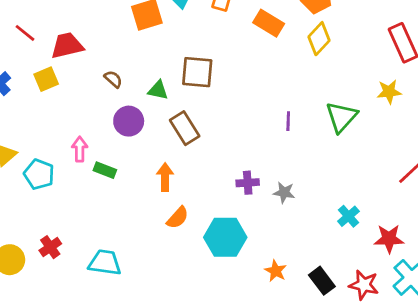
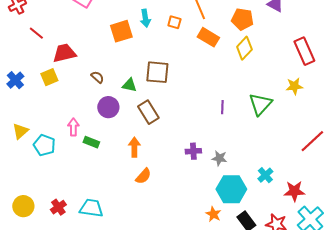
red line: (25, 33) -> (36, 33), moved
cyan hexagon: (225, 237) -> (231, 189), moved
red cross: (50, 247) -> (58, 207), moved

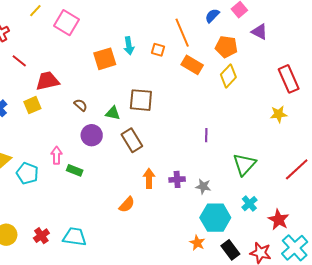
green triangle: (260, 104) -> (244, 164), moved
orange arrow: (134, 147) -> (149, 178), moved
red star: (294, 191) -> (279, 220), turned 30

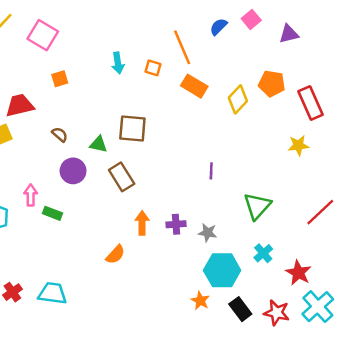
purple triangle: (260, 32) -> (289, 34), moved, turned -42
orange pentagon: (226, 47) -> (272, 84), moved
orange square: (105, 59) -> (60, 79), moved, size x0.6

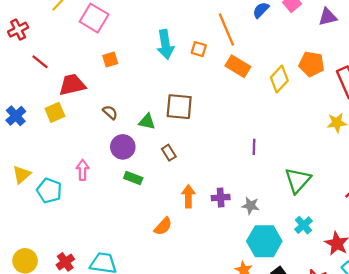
cyan arrow: (118, 63) -> (165, 44), size x1.4
brown rectangle: (122, 177) -> (169, 153), size x0.6
green rectangle: (52, 213) -> (133, 178), moved

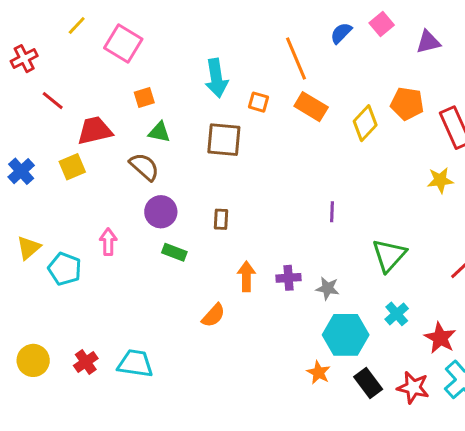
orange square: (199, 49) -> (258, 102), moved
brown square: (179, 107) -> (224, 140), moved
brown semicircle: (110, 112) -> (144, 167), size x1.5
green triangle: (147, 122) -> (159, 132), moved
brown rectangle: (169, 153) -> (221, 219), turned 35

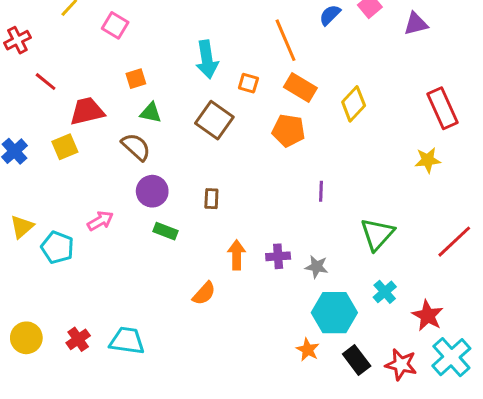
pink square: (123, 44) -> (115, 25), size x0.7
orange pentagon: (407, 104) -> (288, 130), moved
brown square: (224, 140) -> (214, 120), turned 30
pink arrow: (108, 242) -> (100, 221), turned 60

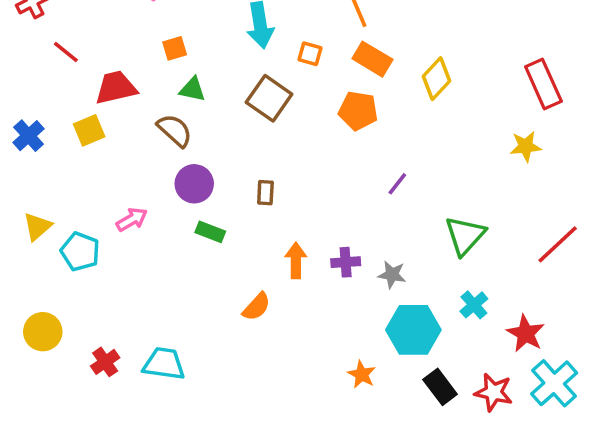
purple line: (321, 191) -> (397, 184), turned 36
yellow circle: (26, 338) -> (43, 332), moved
orange star: (308, 350) -> (362, 374), moved

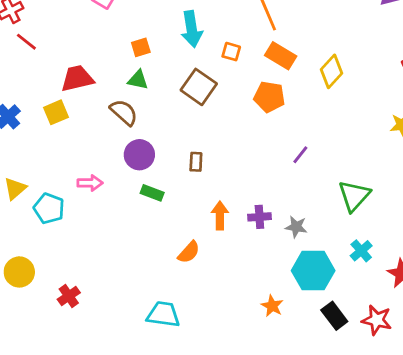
orange square: (175, 48) -> (141, 47), moved
red line: (66, 52) -> (26, 42), moved
pink arrow: (132, 219) -> (90, 183), turned 30
cyan trapezoid: (164, 364) -> (163, 314), moved

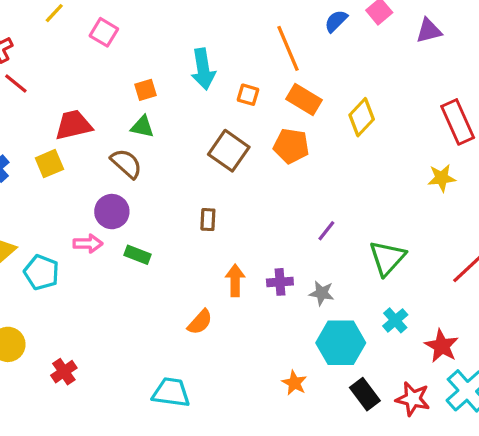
brown square: (199, 87) -> (229, 151), moved
purple circle: (139, 155) -> (112, 212), moved
purple line: (300, 155) -> (326, 231), moved
green rectangle: (152, 193) -> (138, 255), moved

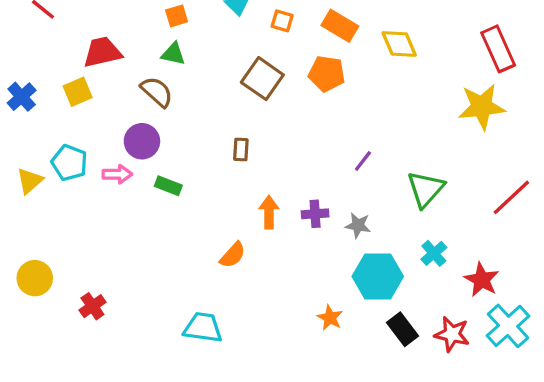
yellow diamond: (362, 117) -> (399, 44), turned -66
yellow star: (442, 178) -> (482, 107), size x1.6
cyan pentagon: (41, 272) -> (69, 163), moved

